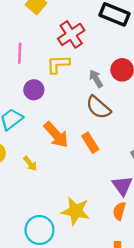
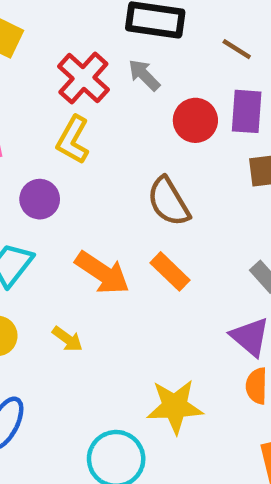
yellow L-shape: (58, 64) -> (73, 140), turned -45
gray arrow: (96, 79) -> (144, 75), moved
brown semicircle: (98, 107) -> (169, 202), turned 32

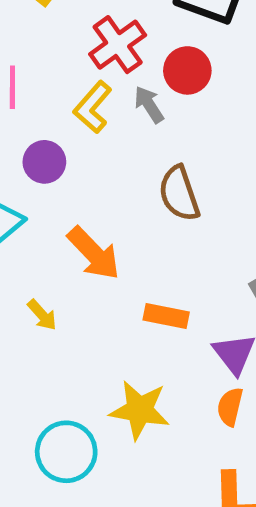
gray arrow: (144, 75) -> (149, 105), moved
red circle: (195, 120) -> (187, 70), moved
orange rectangle: (170, 271) -> (166, 316), moved, turned -45

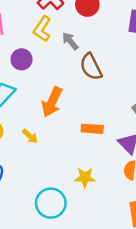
gray arrow: (149, 105) -> (70, 41), moved
orange arrow: (94, 253) -> (52, 102), turned 76
yellow star: (140, 410) -> (85, 178), size x0.7

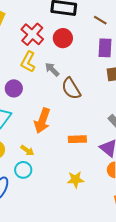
cyan circle: (51, 203) -> (23, 170), moved, size x0.7

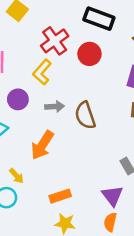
gray arrow: (52, 69) -> (55, 107), moved, turned 119
orange rectangle: (77, 139) -> (60, 196), moved, turned -30

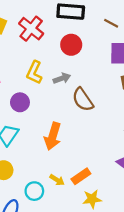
red cross: (55, 41) -> (31, 29), moved
gray arrow: (55, 107) -> (62, 78), moved
yellow arrow: (16, 176) -> (57, 180), moved

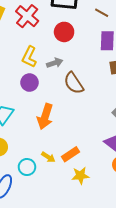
purple circle: (20, 102) -> (29, 83), moved

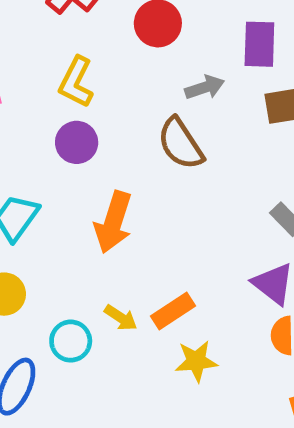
gray arrow: (55, 63) -> (205, 87), moved

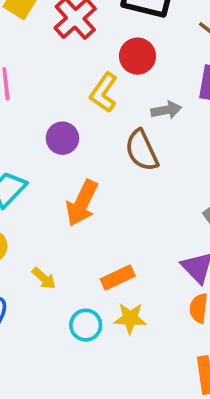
yellow L-shape: (76, 82) -> (104, 93), moved
yellow arrow: (121, 318) -> (44, 278), moved
cyan circle: (71, 341) -> (86, 325), moved

